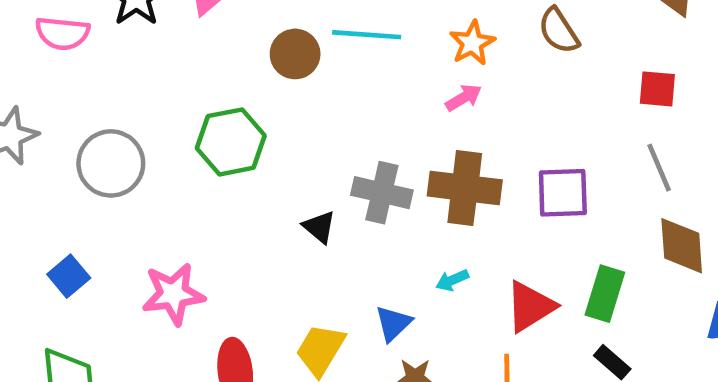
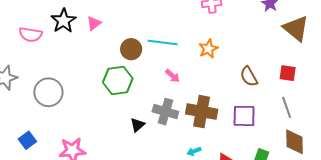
brown semicircle: (559, 31) -> (249, 76), moved
pink arrow: (464, 98) -> (173, 76), moved, turned 70
green hexagon: (231, 142) -> (118, 80), moved
black triangle: (319, 227) -> (137, 125), turned 35

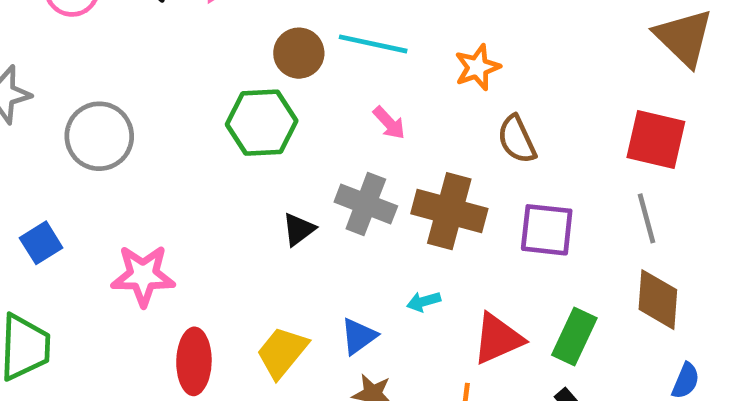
red square: (288, 73) -> (656, 140), size x1.5
brown semicircle: (249, 76) -> (517, 139), moved

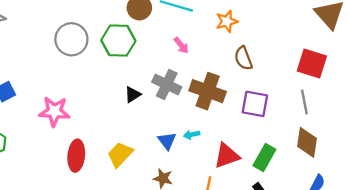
gray circle: (99, 136) -> (71, 39), moved
blue triangle: (359, 336) -> (167, 141), moved, turned -36

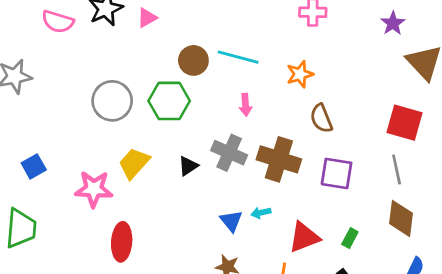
pink arrow: (181, 45) -> (245, 105), turned 36
yellow trapezoid: (120, 154) -> (134, 163), moved
green rectangle: (264, 157) -> (350, 238), size x0.6

